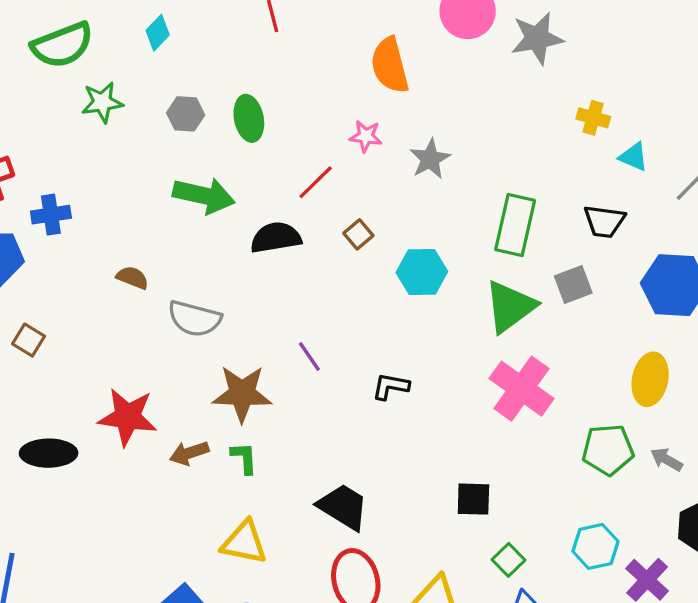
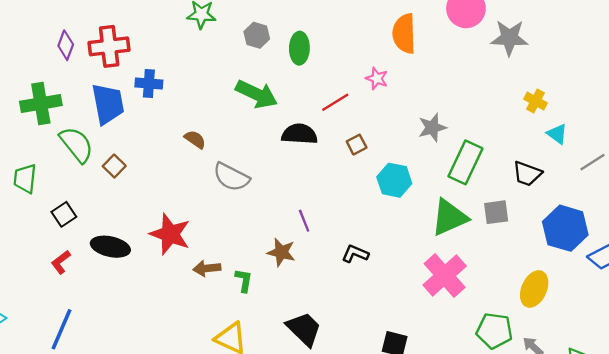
gray star: (430, 159) -> (432, 128), moved
brown star: (242, 394) -> (281, 252), moved, size x0.7

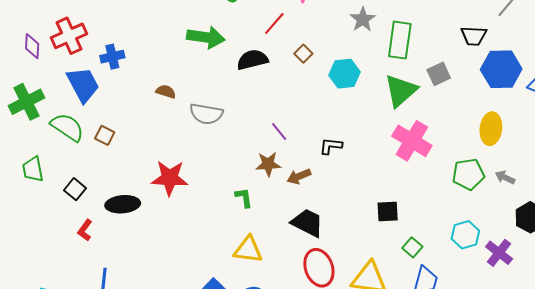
black trapezoid: (527, 174) -> (474, 36), moved
brown arrow: (207, 268) -> (299, 176), moved

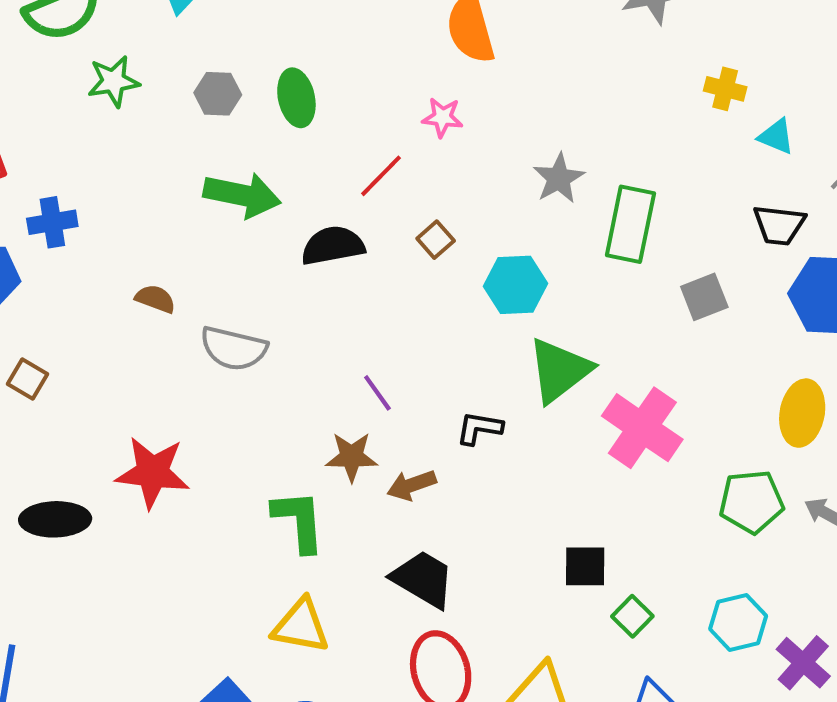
green triangle: (401, 91) -> (559, 370), moved
green L-shape: (244, 198) -> (299, 521), size x1.6
green square: (412, 247) -> (632, 616), moved

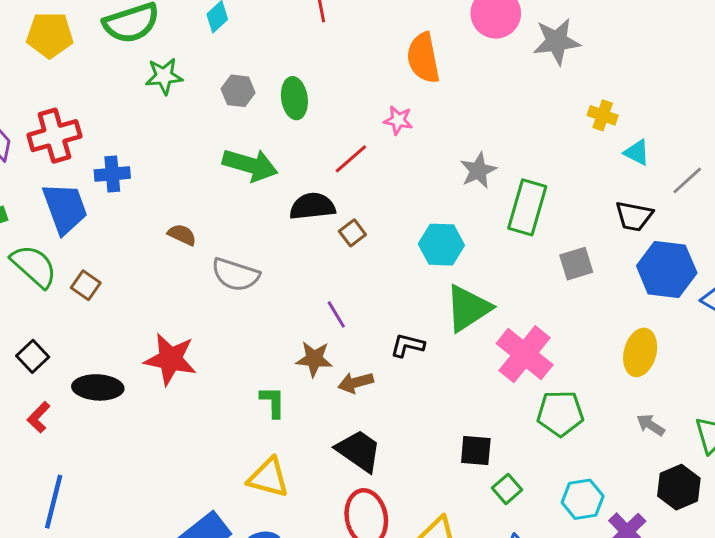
brown square: (436, 240) -> (352, 233), moved
green pentagon: (751, 502) -> (560, 413), moved
green L-shape: (299, 521) -> (273, 402), size x0.7

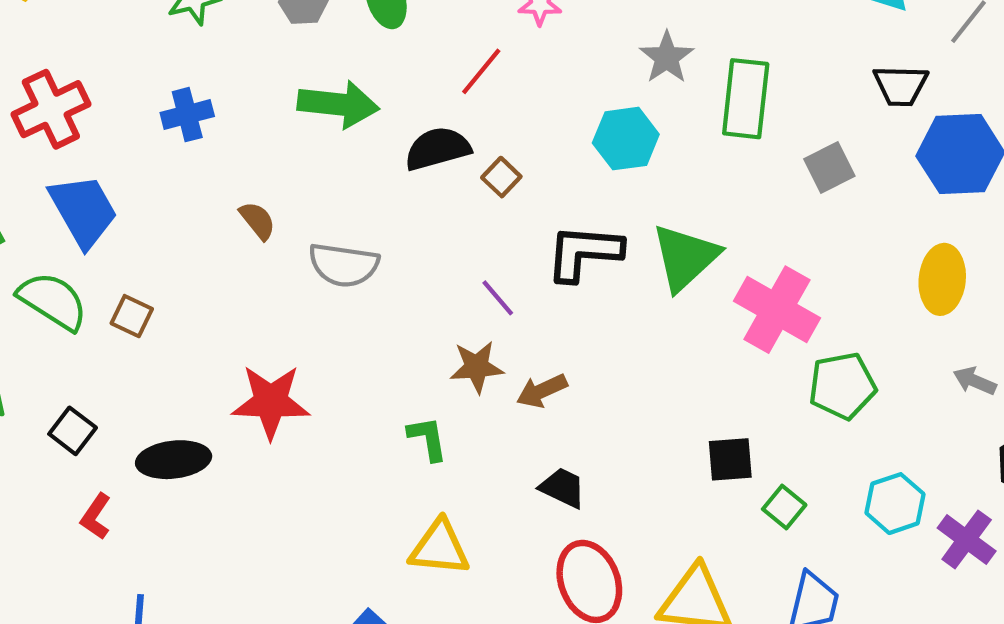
blue cross: (112, 174) -> (187, 115), moved
brown semicircle: (182, 235) -> (258, 221), turned 36
cyan hexagon: (441, 245) -> (626, 139), moved
black L-shape: (407, 345) -> (584, 253), moved, size x1.6
black trapezoid: (359, 451) -> (563, 488), size x0.7

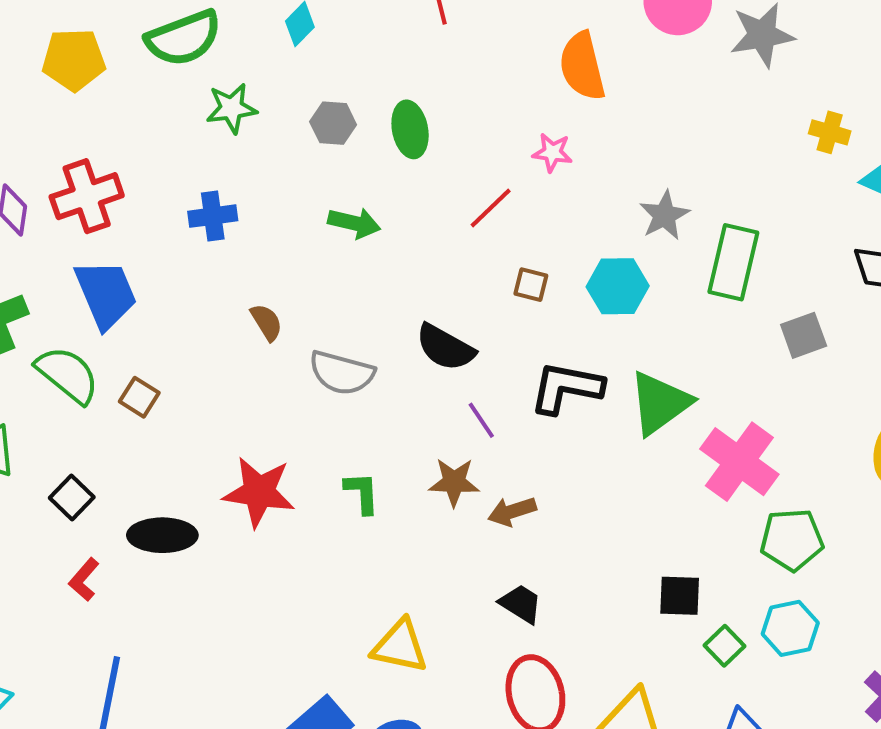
green arrow: (338, 104) -> (354, 223), size x0.7
black semicircle: (438, 149) -> (445, 347), moved, turned -142
brown square: (501, 177) -> (531, 285), moved, turned -36
green L-shape: (428, 439) -> (362, 493), moved
cyan hexagon: (895, 504) -> (790, 628), moved

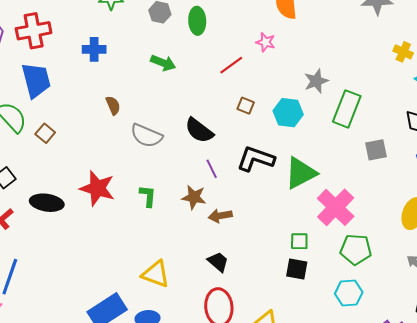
green square: (725, 646) -> (299, 241), moved, turned 36

